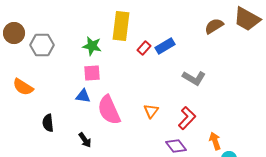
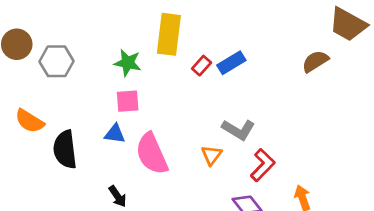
brown semicircle: (214, 26) -> (315, 61), moved
gray L-shape: (194, 78) -> (238, 130), moved
black semicircle: (48, 123) -> (65, 149), moved, size x1.5

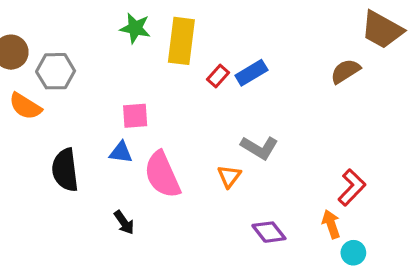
green star: (128, 63) -> (135, 28), moved
orange semicircle: (30, 121) -> (25, 106), moved
red L-shape: (263, 165) -> (352, 187), moved

